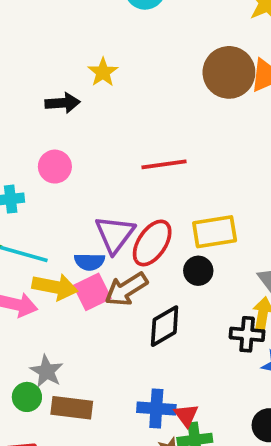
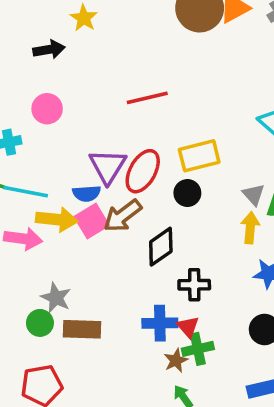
black cross: (247, 334) -> (194, 285), moved

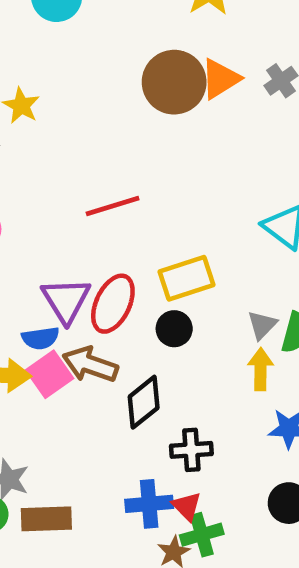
gray triangle: (254, 195) -> (262, 325), turned 30
brown arrow: (123, 216) -> (90, 365), turned 60

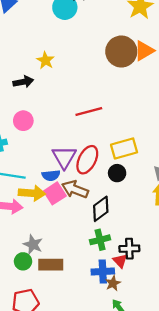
black cross: (191, 450) -> (129, 249), moved
blue cross: (149, 504) -> (103, 272), moved
green cross: (202, 535) -> (100, 240), moved

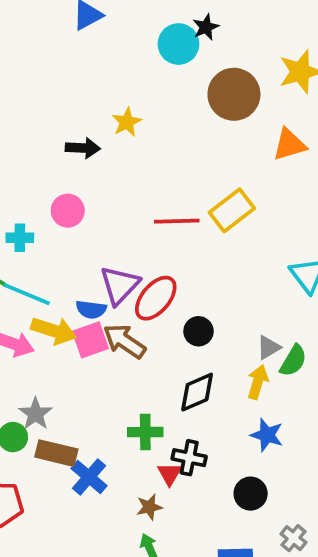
brown circle: (121, 52) -> (234, 94), moved
yellow rectangle: (124, 148) -> (232, 210), moved, turned -35
black diamond: (101, 209) -> (197, 392), moved
blue cross: (103, 272) -> (89, 477), moved, turned 30

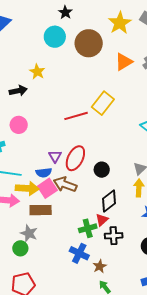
cyan circle: (178, 44) -> (55, 37), moved
purple triangle: (120, 285) -> (55, 156), size x0.6
brown rectangle: (56, 453) -> (41, 210), moved
red triangle: (170, 474) -> (102, 220), moved, turned 32
blue cross: (89, 477) -> (79, 253), moved

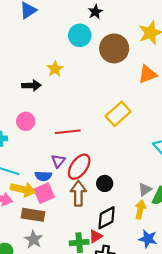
red line: (76, 116) -> (68, 132), moved
brown arrow: (65, 184) -> (78, 193), moved, turned 60
gray star: (29, 233) -> (33, 239), moved

